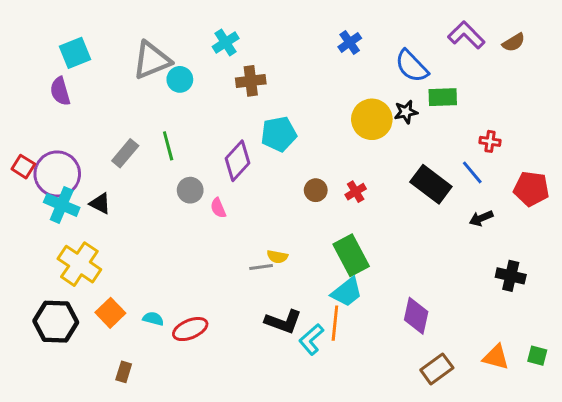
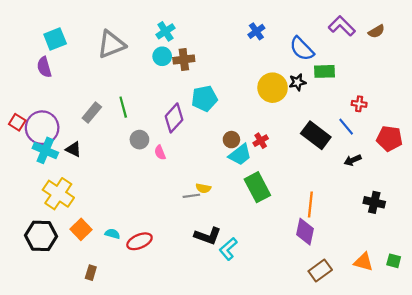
cyan circle: (180, 79) -> (162, 56), moved
cyan trapezoid: (347, 292) -> (240, 155), moved
orange line: (335, 323) -> (310, 204), moved

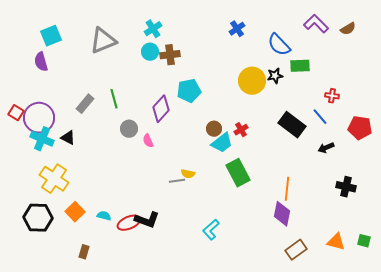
black L-shape: (208, 236) -> (147, 220), moved

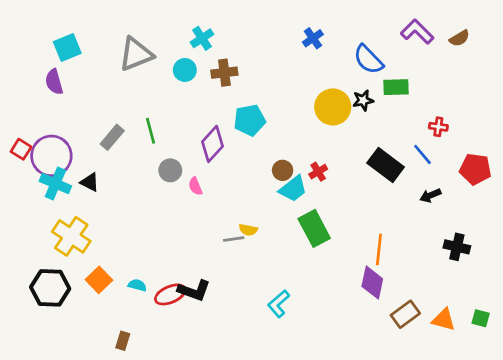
cyan circle: (150, 52) -> (185, 70), moved
brown rectangle: (296, 250) -> (405, 314), moved
brown rectangle: (84, 252) -> (123, 341), moved

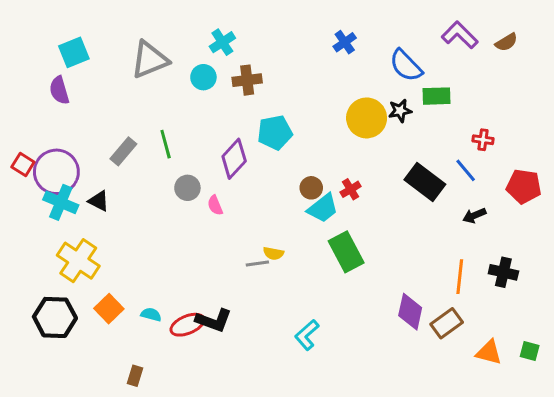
orange line: (379, 250) -> (460, 277), moved
brown rectangle: (405, 314) -> (447, 323), moved

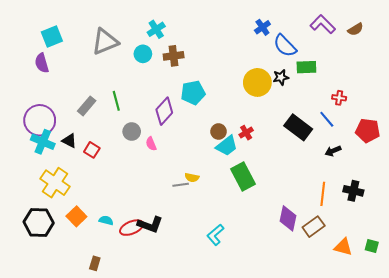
blue cross: (345, 42) -> (262, 27), moved
red square: (23, 165) -> (92, 150), moved

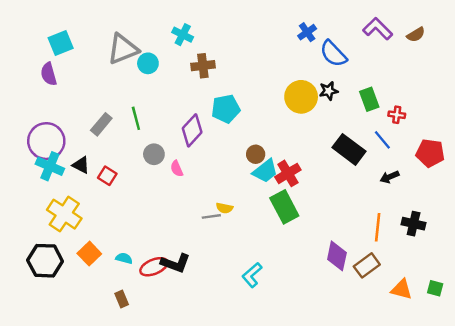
cyan cross: (156, 29) -> (183, 35), turned -30
cyan circle: (143, 54) -> (148, 63), moved
green rectangle: (306, 67) -> (369, 99), moved, turned 72
red cross: (246, 133) -> (288, 173), moved, size x1.5
brown rectangle: (95, 263) -> (122, 299), moved, turned -40

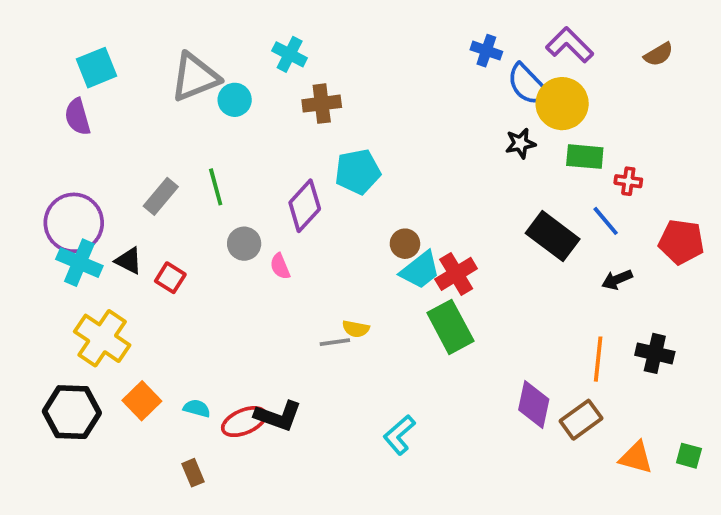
purple L-shape: (378, 29) -> (570, 45), moved
blue cross: (307, 32) -> (486, 51), turned -36
yellow circle: (301, 97) -> (562, 104), moved
green rectangle: (369, 99) -> (585, 157), turned -65

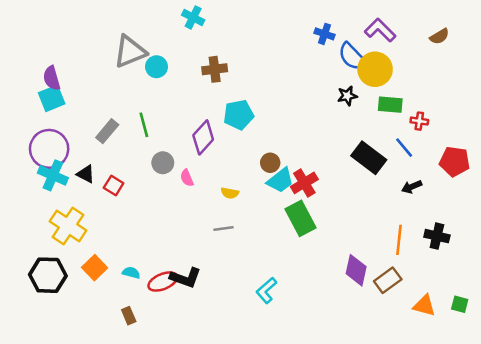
cyan cross: (290, 54) -> (193, 17), moved
cyan square: (96, 68) -> (52, 98), moved
yellow semicircle: (356, 329) -> (230, 193), moved

